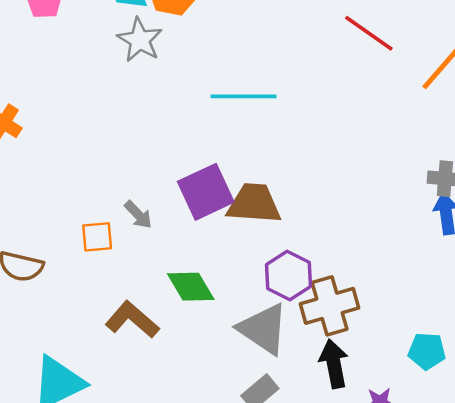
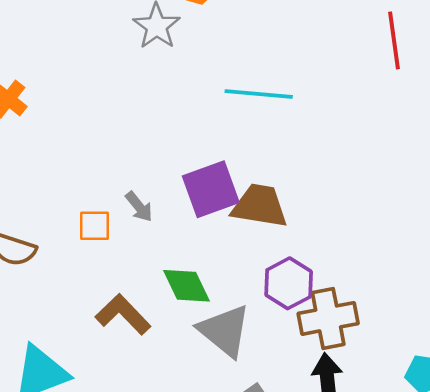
red line: (369, 33) -> (394, 40), turned 42
gray triangle: (263, 329) -> (225, 331), moved

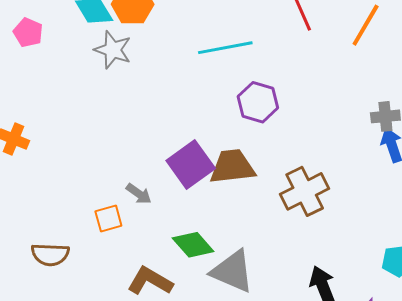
cyan line: (259, 94) -> (225, 48), moved
purple hexagon: (289, 283) -> (258, 102), moved
brown cross: (328, 318) -> (305, 191), moved

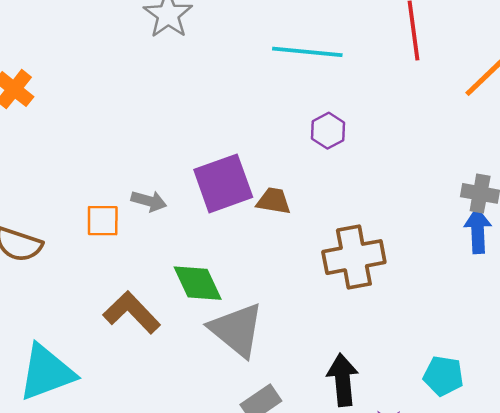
purple hexagon: (258, 102) -> (328, 131), size x0.7
brown trapezoid: (232, 167) -> (274, 201), size x0.6
gray arrow: (139, 194) -> (149, 201), turned -36

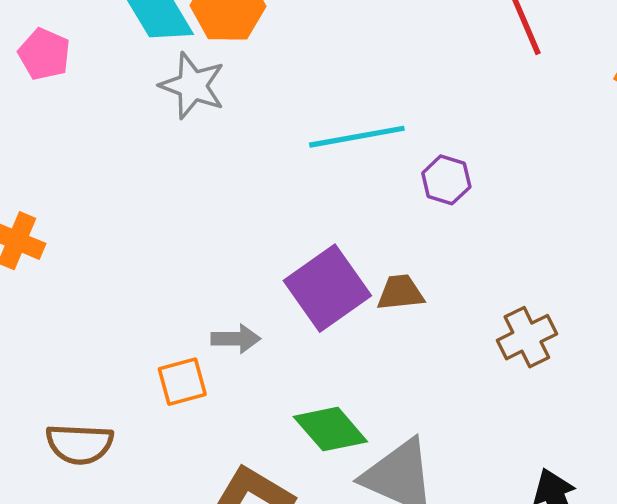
cyan line: (307, 52) -> (357, 137), moved
brown cross: (354, 257) -> (527, 337), size x0.7

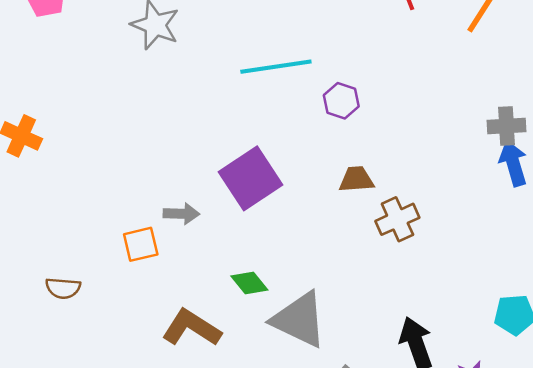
brown trapezoid: (400, 293) -> (356, 179), moved
green diamond: (330, 429) -> (249, 283), size x0.7
brown semicircle: (80, 444) -> (63, 288), size x0.7

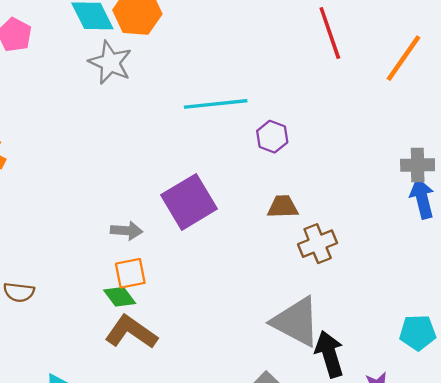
orange square: (141, 244) -> (130, 273), moved
green diamond: (249, 283) -> (120, 297), moved
gray triangle: (299, 320) -> (296, 322), moved

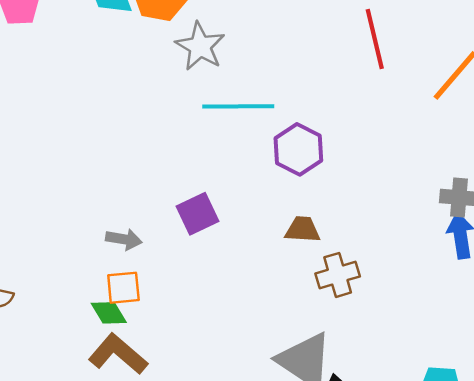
gray star: (110, 63) -> (200, 46), moved
purple hexagon: (272, 137) -> (298, 149), size x1.4
purple square: (189, 202) -> (197, 214), size x0.7

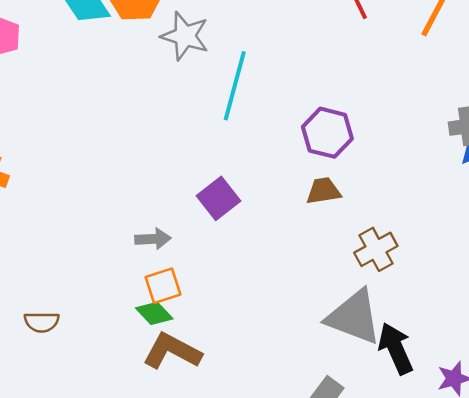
cyan line: (238, 106) -> (235, 86), turned -62
purple hexagon: (298, 149) -> (327, 133), moved
brown cross: (338, 275) -> (376, 249), moved

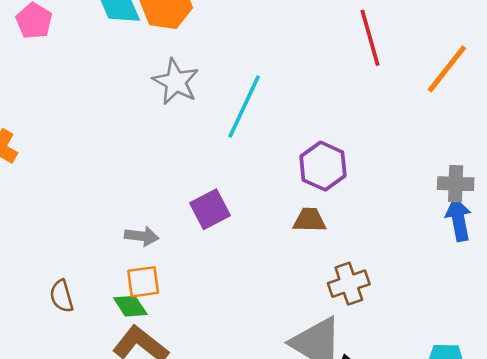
gray star: (185, 36) -> (176, 82), moved
brown semicircle: (42, 322) -> (62, 296), moved, turned 64

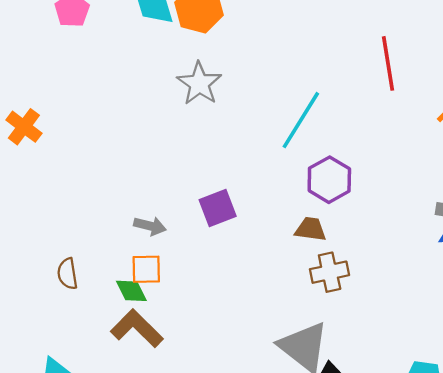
cyan line: (244, 107) -> (301, 120), moved
brown cross: (349, 284) -> (330, 272), moved

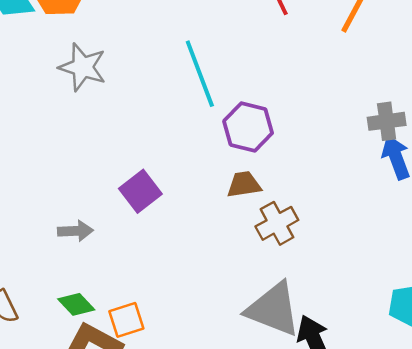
cyan line: (301, 120) -> (200, 74), turned -36
orange square: (146, 269) -> (126, 320), moved

